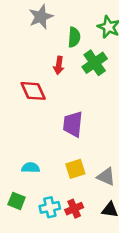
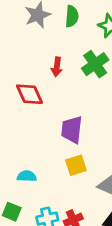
green semicircle: (74, 37) -> (72, 16), moved
yellow square: (75, 169) -> (76, 165), moved

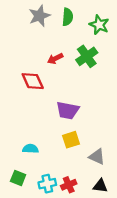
red arrow: (57, 67) -> (55, 59), turned 56
purple trapezoid: (72, 130) -> (68, 110), turned -85

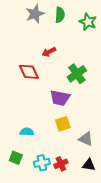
green cross: (87, 56) -> (77, 74), moved

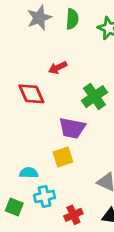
yellow square: (63, 124) -> (63, 157), moved
cyan cross: (42, 163) -> (45, 196), moved

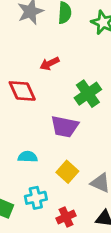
yellow square: (63, 157) -> (67, 172), moved, turned -30
cyan semicircle: (29, 173) -> (28, 157), moved

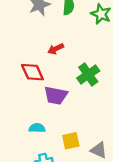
purple trapezoid: (65, 127) -> (56, 95), moved
yellow square: (67, 172) -> (71, 141), turned 36

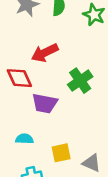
red arrow: (56, 49) -> (45, 53), size x1.5

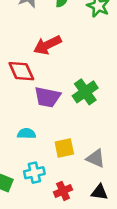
green cross: (80, 81) -> (85, 92), moved

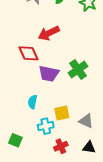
cyan semicircle: (27, 134) -> (33, 102), turned -80
cyan cross: (34, 173) -> (46, 126), moved

